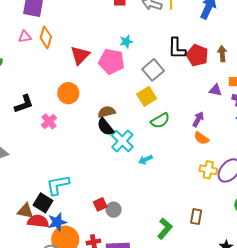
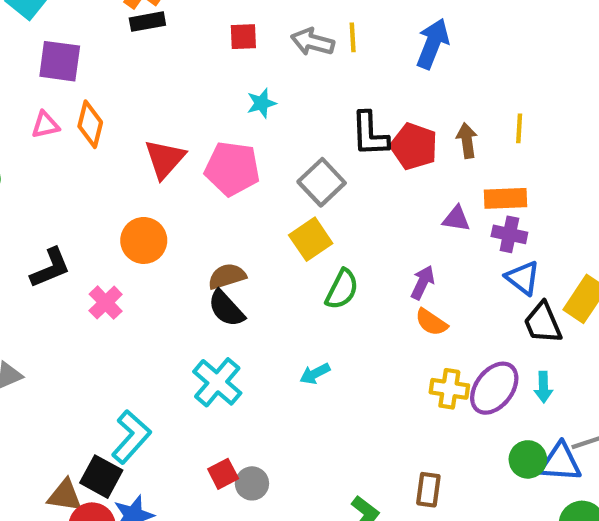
cyan star: (126, 42) -> (261, 103), moved
green semicircle: (160, 121) -> (342, 289), turned -30
cyan cross: (122, 141) -> (217, 382), moved
cyan L-shape: (58, 185) -> (131, 437), turned 145

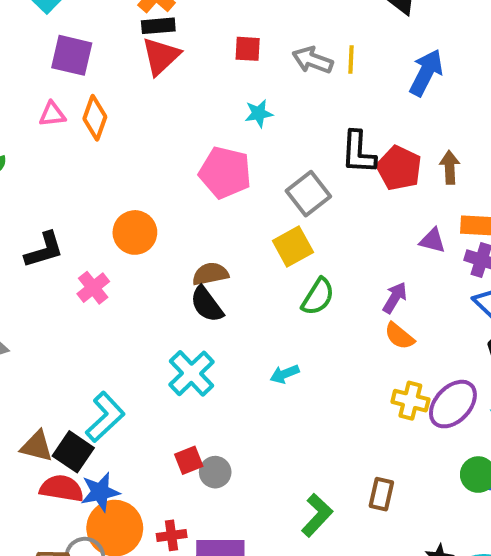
red triangle: (165, 159) -> (161, 56), moved
brown triangle: (65, 496) -> (37, 446), moved

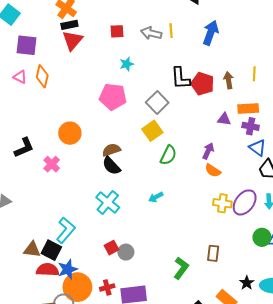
pink triangle: (52, 114) -> (20, 77), turned 40

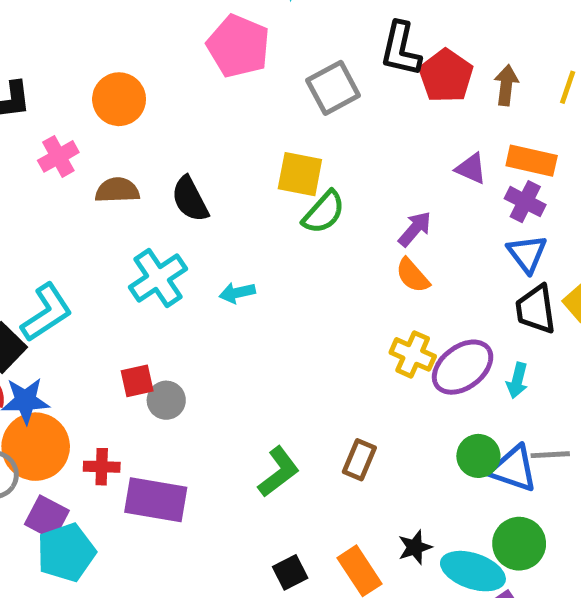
yellow square: (152, 131) -> (300, 174), moved, turned 30
brown semicircle: (111, 150) -> (117, 190), moved
cyan arrow: (156, 197) -> (237, 293), moved

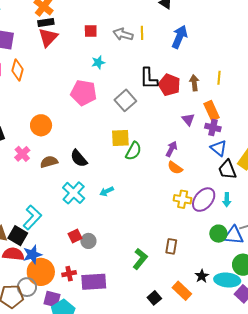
orange rectangle: (532, 161) -> (212, 111), turned 66
purple triangle: (471, 169) -> (188, 119), turned 40

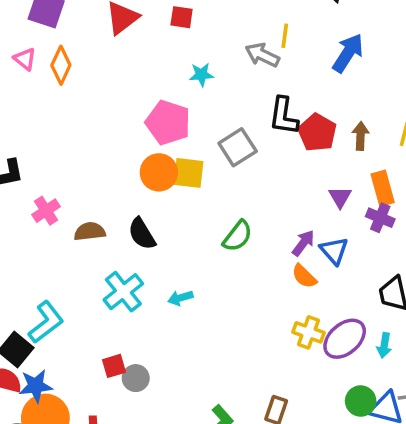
red square: (91, 31) -> (182, 17), moved
gray arrow: (123, 34) -> (262, 55), moved
orange circle: (41, 125) -> (159, 172), moved
yellow square: (120, 138) -> (188, 173), moved
blue triangle: (219, 148) -> (334, 251), moved

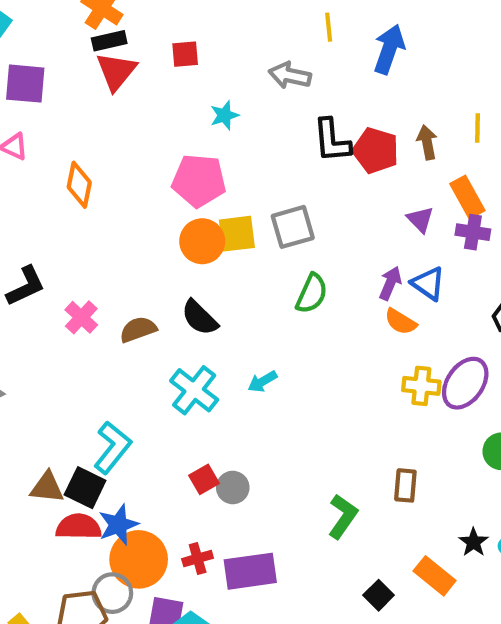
yellow line: (285, 36) -> (329, 27), moved
orange diamond: (61, 65) -> (79, 185), moved
gray square: (238, 147) -> (293, 227), moved, turned 30

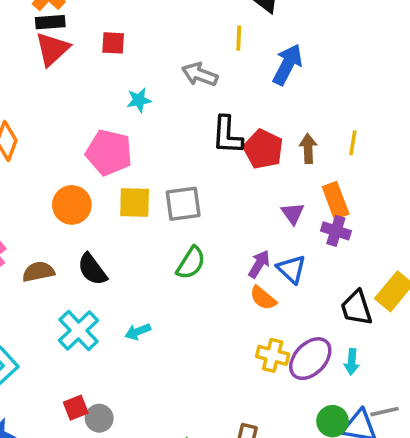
orange circle: (202, 241) -> (72, 205), moved

